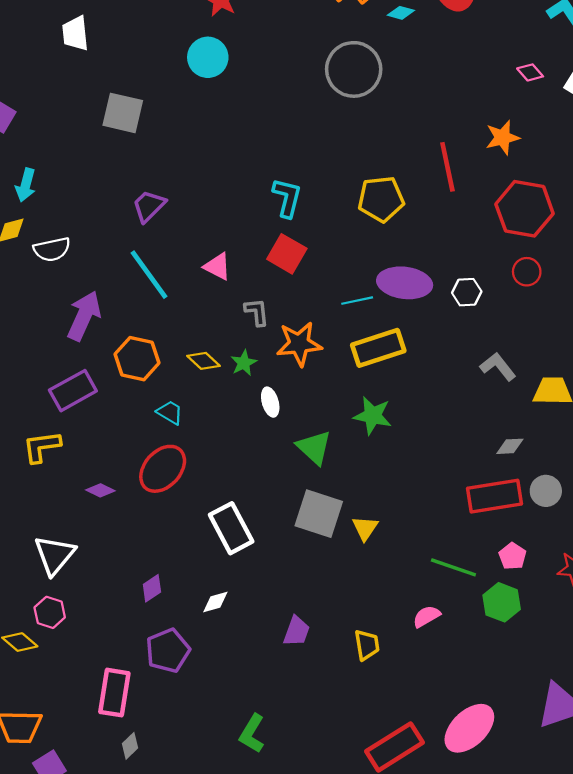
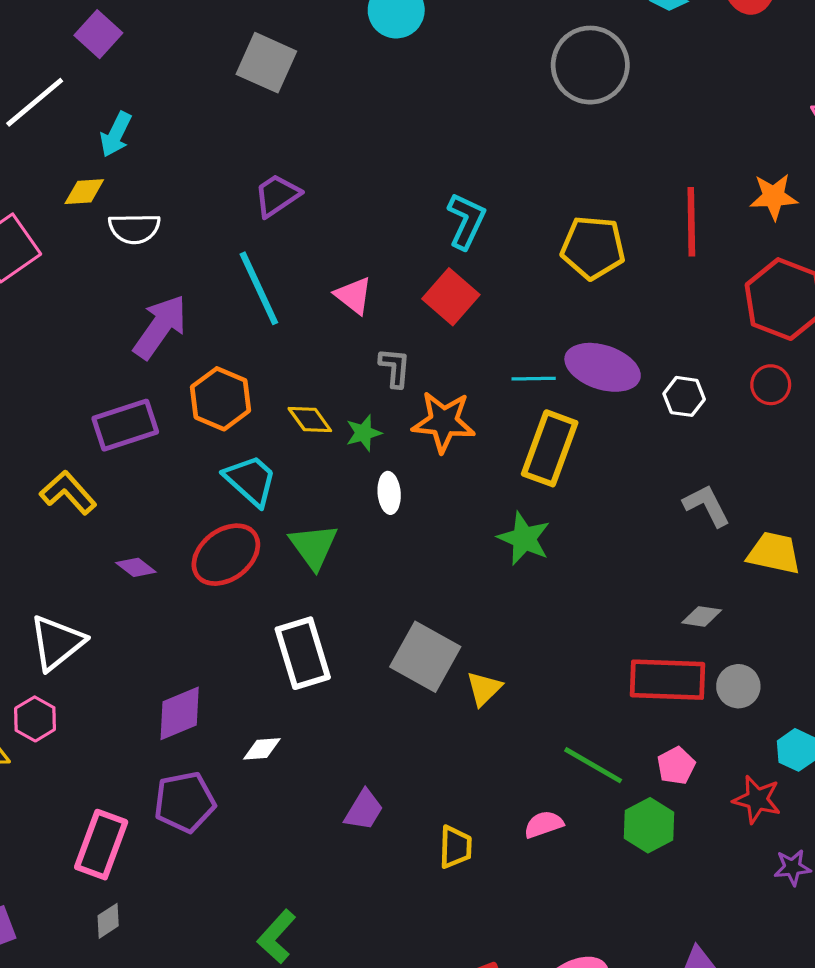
yellow rectangle: (378, 348) -> (550, 448), turned -63
cyan trapezoid: (170, 412) -> (251, 480), size x1.5
yellow L-shape: (42, 447) -> (68, 493), turned 45
green triangle: (314, 447) -> (313, 546), moved
purple diamond: (152, 588) -> (180, 713), size x1.5

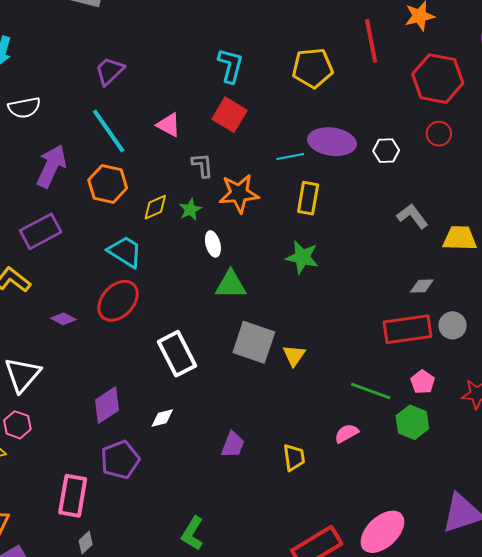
orange hexagon: (220, 399) -> (108, 184), moved
yellow diamond: (310, 420) -> (155, 207), turned -68
yellow rectangle: (550, 448) -> (308, 198), size x0.7
green triangle: (313, 546) -> (231, 285), moved, turned -44

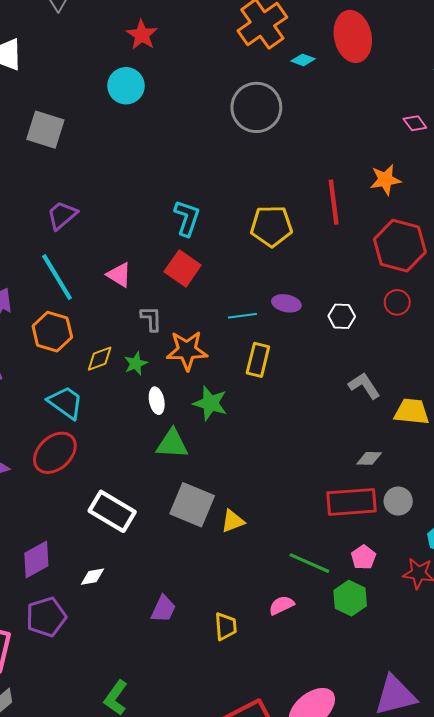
purple ellipse: (332, 142) -> (286, 303), size x0.6
green star: (302, 257) -> (210, 403), moved
white rectangle: (177, 354) -> (112, 511), turned -36
yellow triangle: (294, 355) -> (233, 521), turned 30

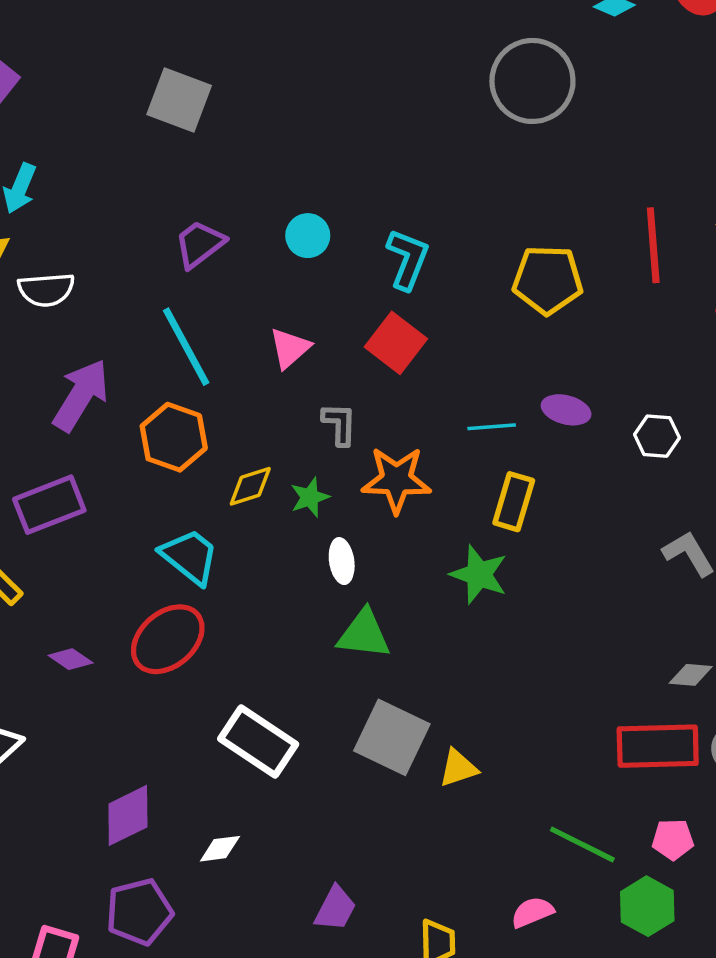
cyan circle: (126, 86) -> (308, 236), moved, size x0.7
pink triangle: (119, 275) -> (290, 348), turned 44
green star: (210, 403) -> (479, 574), moved
pink pentagon: (363, 557) -> (673, 839), turned 30

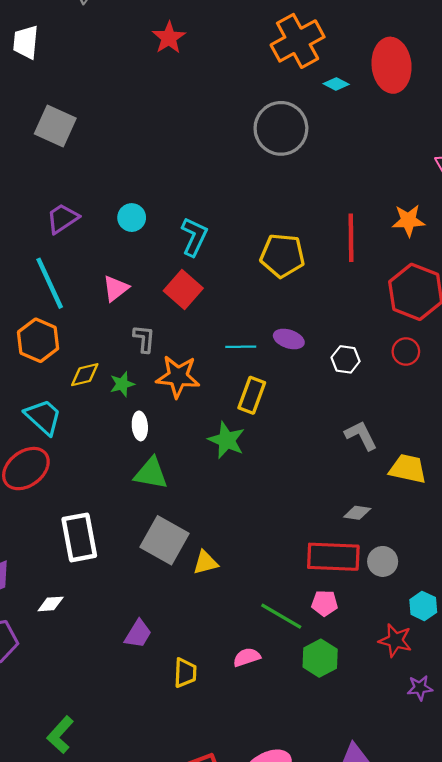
white rectangle: (258, 742) -> (79, 537), turned 42
pink pentagon: (673, 839) -> (325, 603), moved
purple trapezoid: (335, 908) -> (138, 634), moved

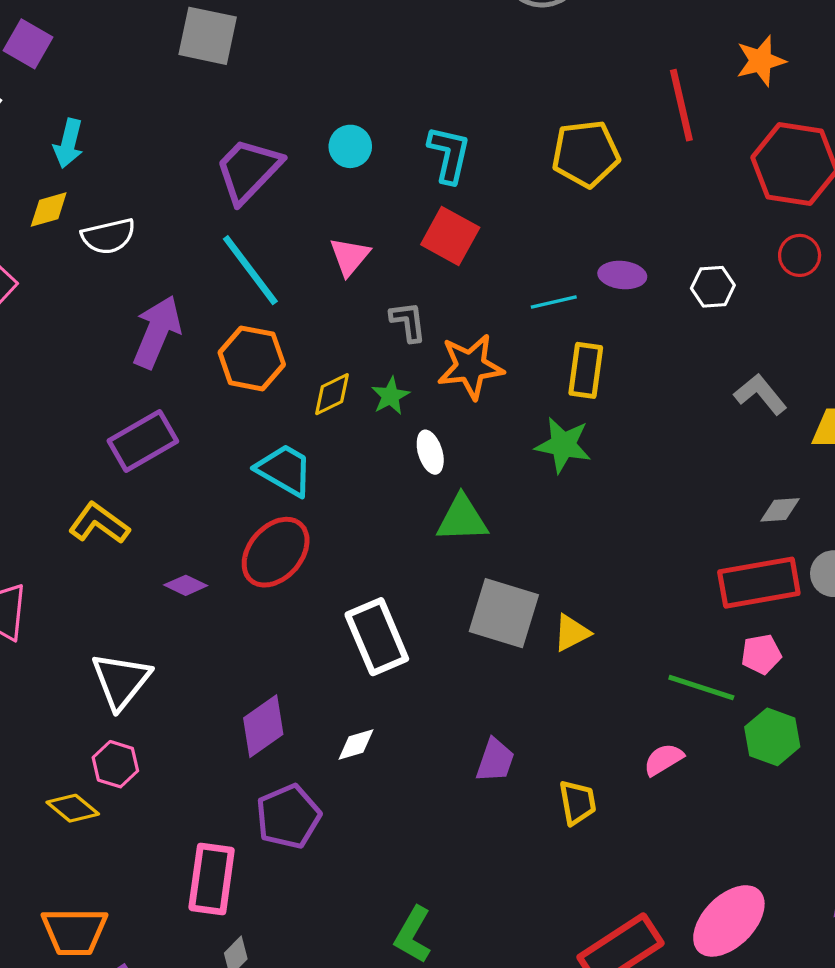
purple trapezoid: (62, 218) -> (248, 170), size x1.4

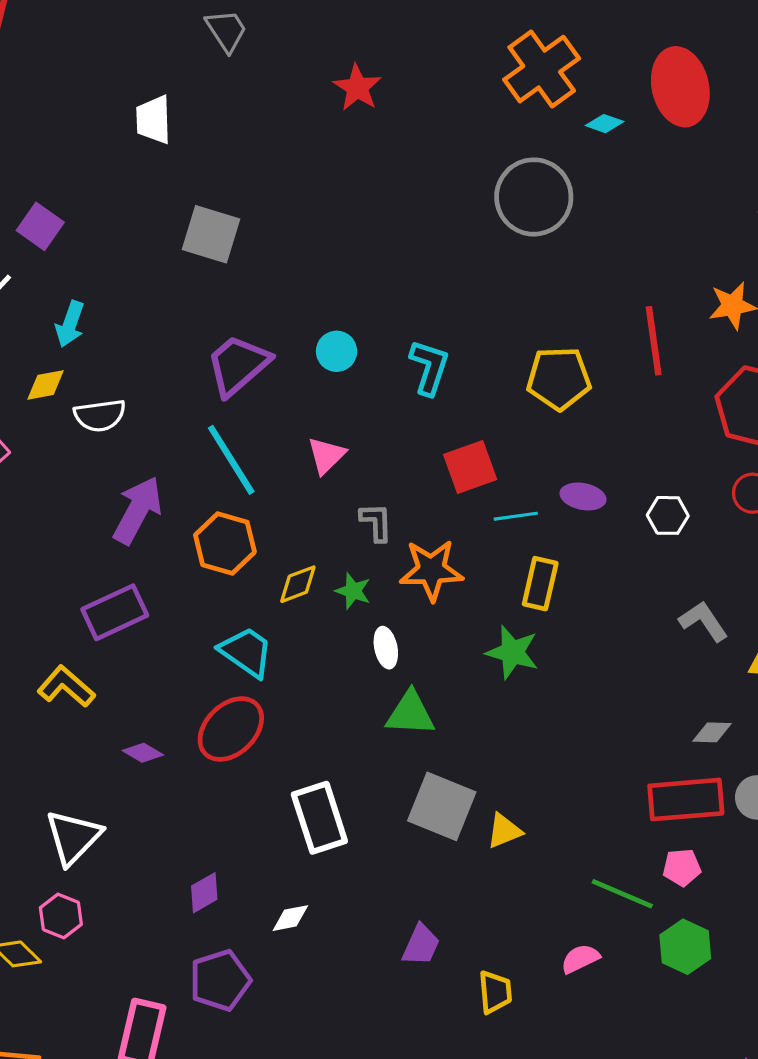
red square: (450, 236) -> (470, 467), moved, turned 36
green star: (390, 396) -> (353, 591), turned -30
purple diamond: (263, 726) -> (204, 893), size x0.7

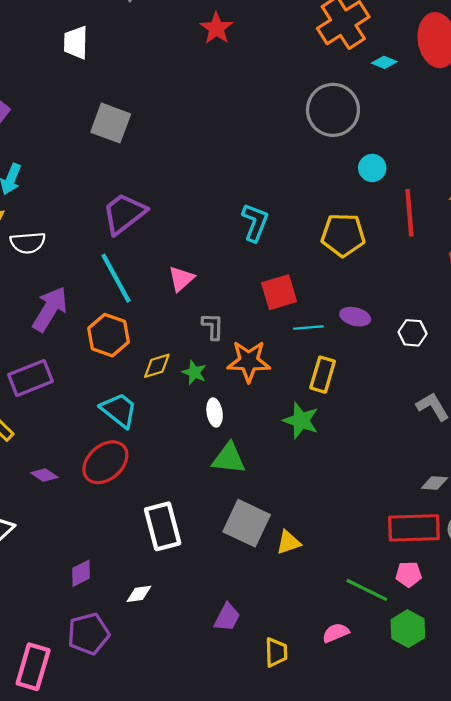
cyan circle: (337, 351) -> (372, 168), moved

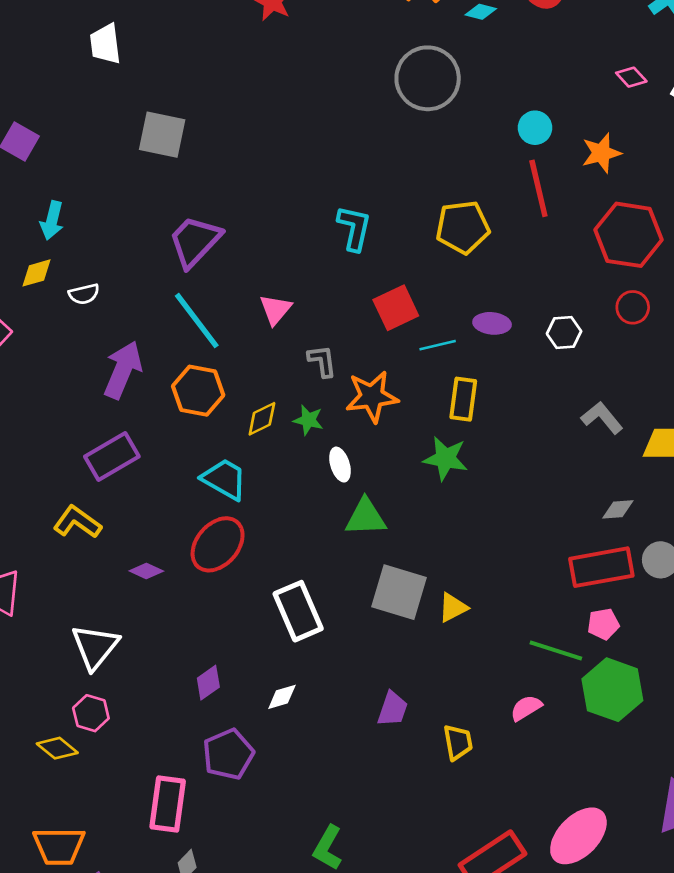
cyan circle: (372, 168) -> (535, 128), moved
white semicircle: (28, 243) -> (84, 294), size x0.7
green hexagon: (408, 629) -> (612, 690), size x1.4

